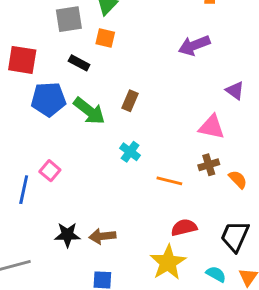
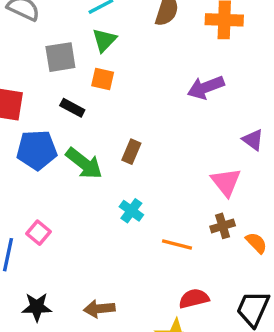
pink triangle: (212, 127) -> (226, 182), turned 40
black star: (67, 235) -> (37, 307), moved

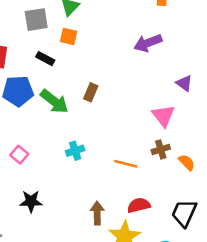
cyan cross: (131, 211) -> (75, 151), moved, turned 36
black star: (37, 307) -> (31, 201), moved
brown arrow: (99, 309) -> (97, 213), moved, turned 95

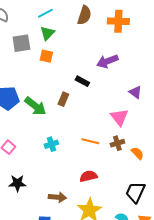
black rectangle: (45, 59) -> (82, 81), moved
orange line: (126, 164) -> (90, 141), moved
red semicircle: (139, 205) -> (88, 176), moved
brown arrow: (97, 213) -> (57, 197), moved, turned 96

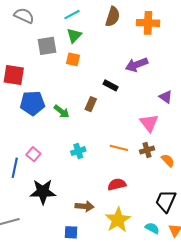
green arrow: (35, 106) -> (62, 111), size x0.7
black star: (17, 183) -> (43, 192), size x1.4

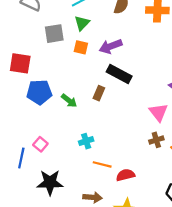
purple arrow: (137, 65) -> (111, 46), moved
black rectangle: (111, 85) -> (119, 74), size x1.6
orange line: (119, 148) -> (102, 164), moved

